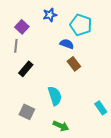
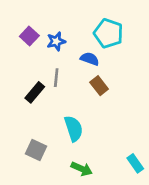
blue star: (50, 15) -> (56, 41), moved
gray line: (16, 46) -> (56, 78), moved
cyan rectangle: (101, 108) -> (135, 163), moved

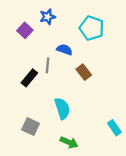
blue star: (56, 41) -> (48, 17), moved
blue semicircle: (90, 59) -> (65, 50), moved
cyan rectangle: (135, 163) -> (114, 128), moved

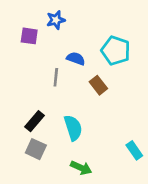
cyan pentagon: (92, 28) -> (116, 51), moved
purple square: (25, 30) -> (29, 36), turned -35
black rectangle: (29, 78) -> (35, 121), moved

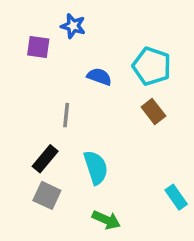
blue star: (56, 20) -> (73, 26), turned 30
gray line: (56, 77) -> (66, 115), moved
brown rectangle: (98, 85) -> (153, 112), moved

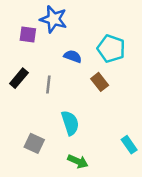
blue star: (73, 26) -> (53, 19), size x1.5
brown rectangle: (153, 112) -> (100, 82), moved
black rectangle: (45, 159) -> (19, 78), moved

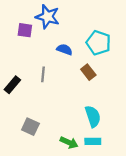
black rectangle: (19, 78) -> (12, 85), moved
cyan semicircle: (70, 123) -> (93, 116), moved
cyan rectangle: (129, 145) -> (93, 141), moved, turned -56

